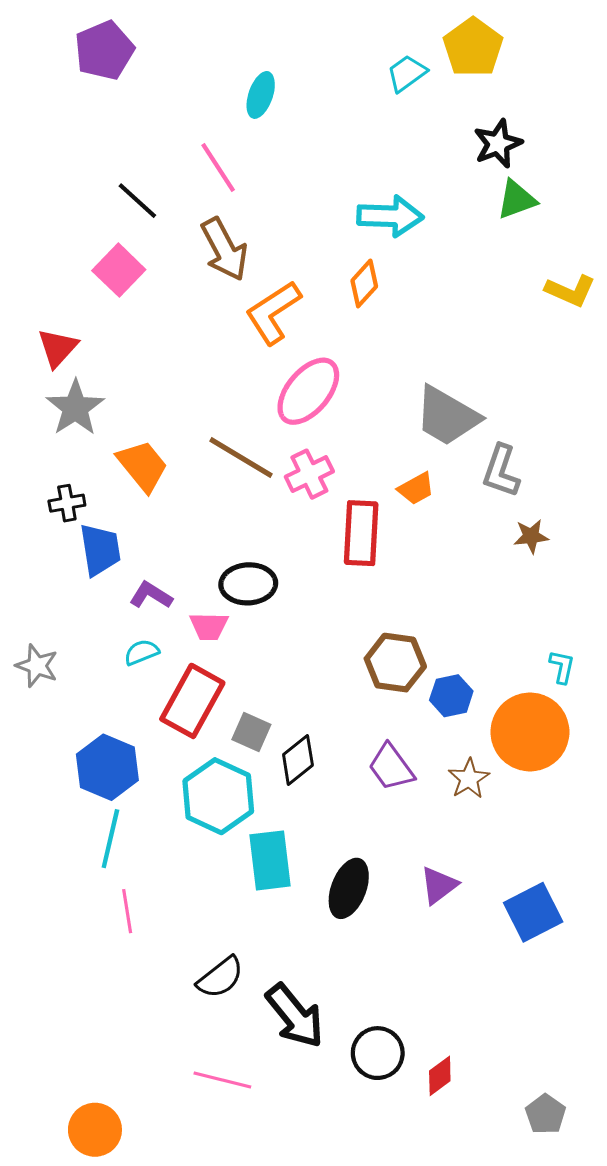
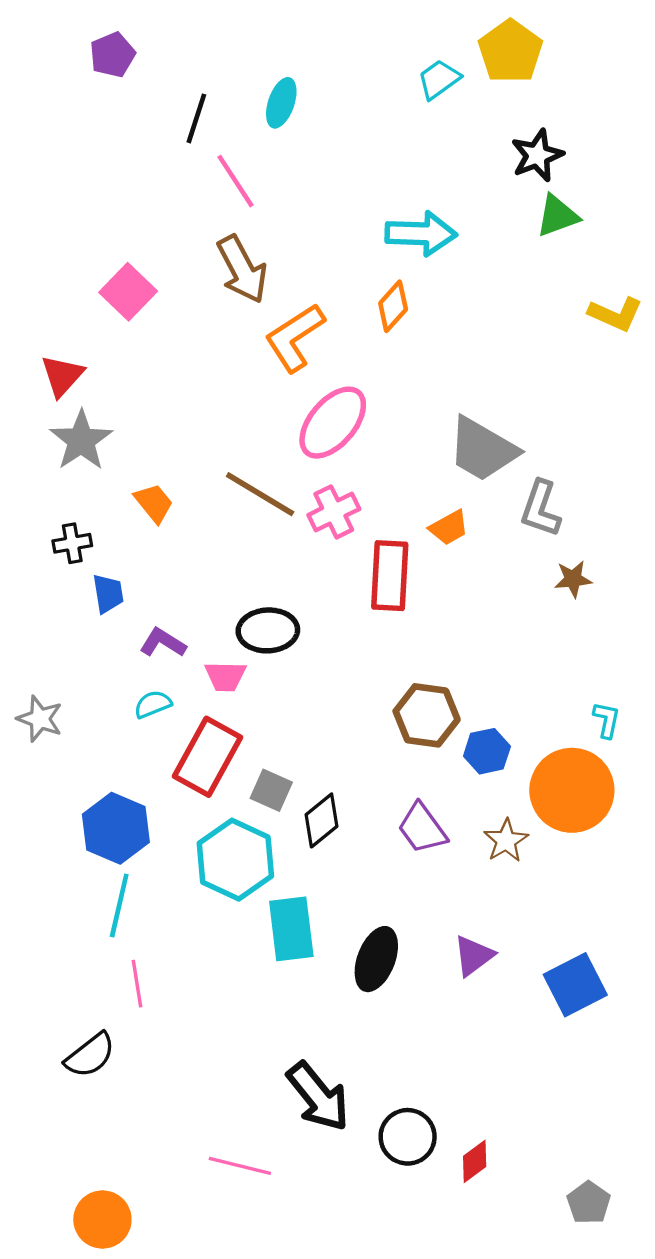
purple pentagon: (104, 50) -> (112, 55), size x0.7
black line: (137, 201) -> (196, 118), moved, turned 66
orange trapezoid: (143, 466) -> (154, 503), size x0.7
blue trapezoid: (100, 550) -> (108, 594), size x0.7
black semicircle: (220, 977) -> (90, 1055), moved

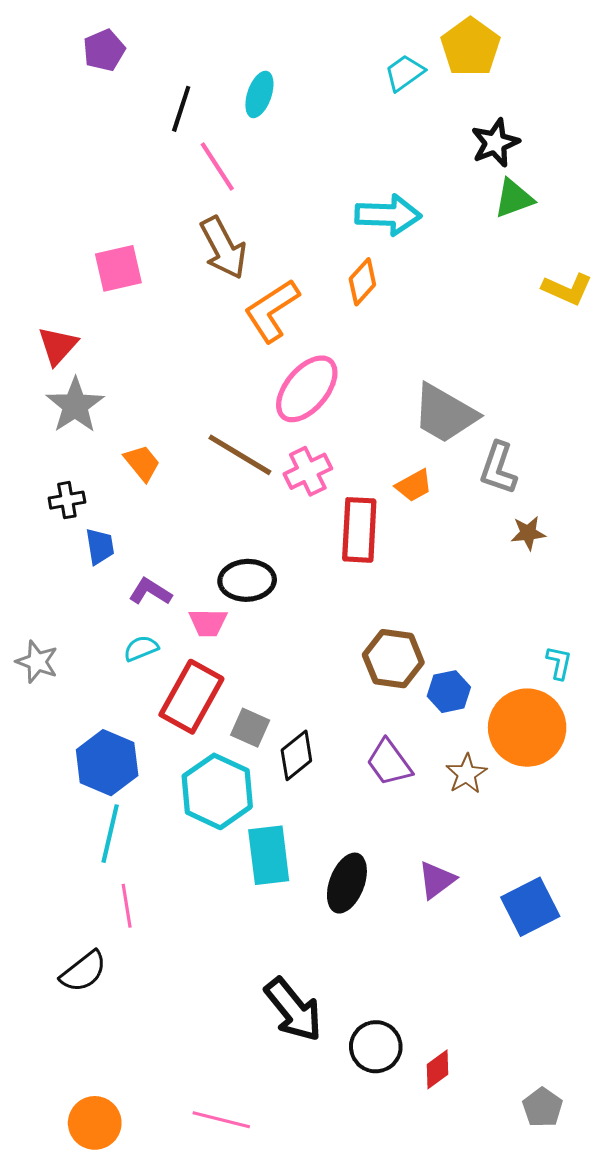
pink square: (128, 292) -> (118, 268), turned 33
pink line: (240, 1166) -> (221, 1120), moved

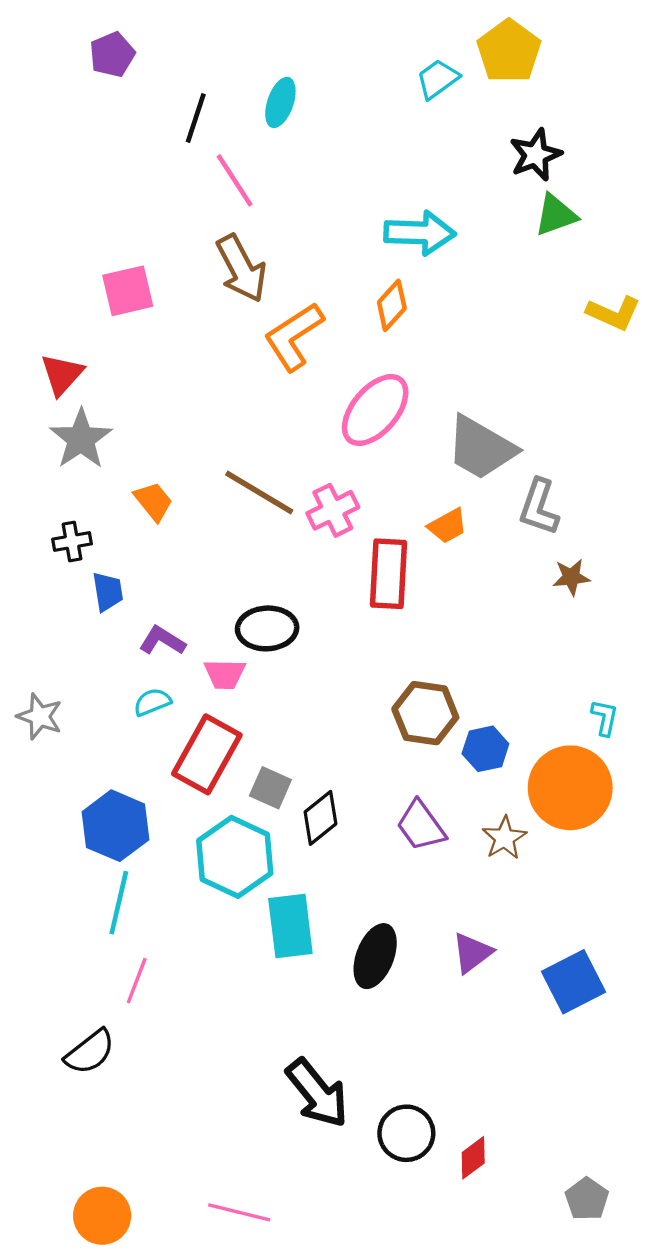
pink ellipse: (307, 389) -> (375, 410), moved
pink line: (127, 906) -> (137, 981), turned 30

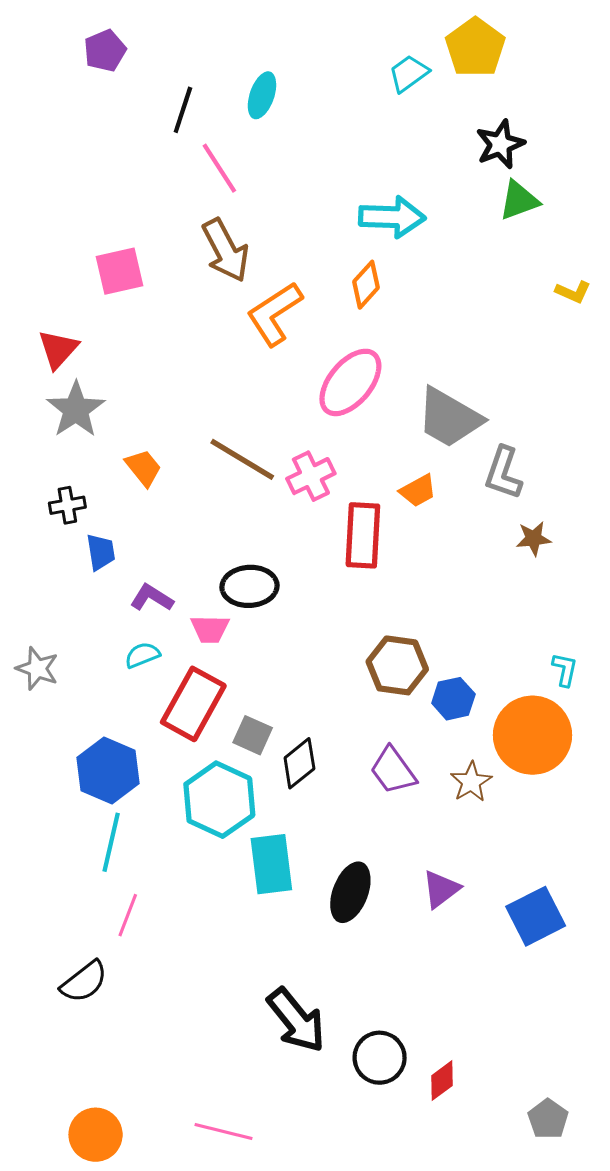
yellow L-shape: (614, 313) -> (573, 292), size x0.7

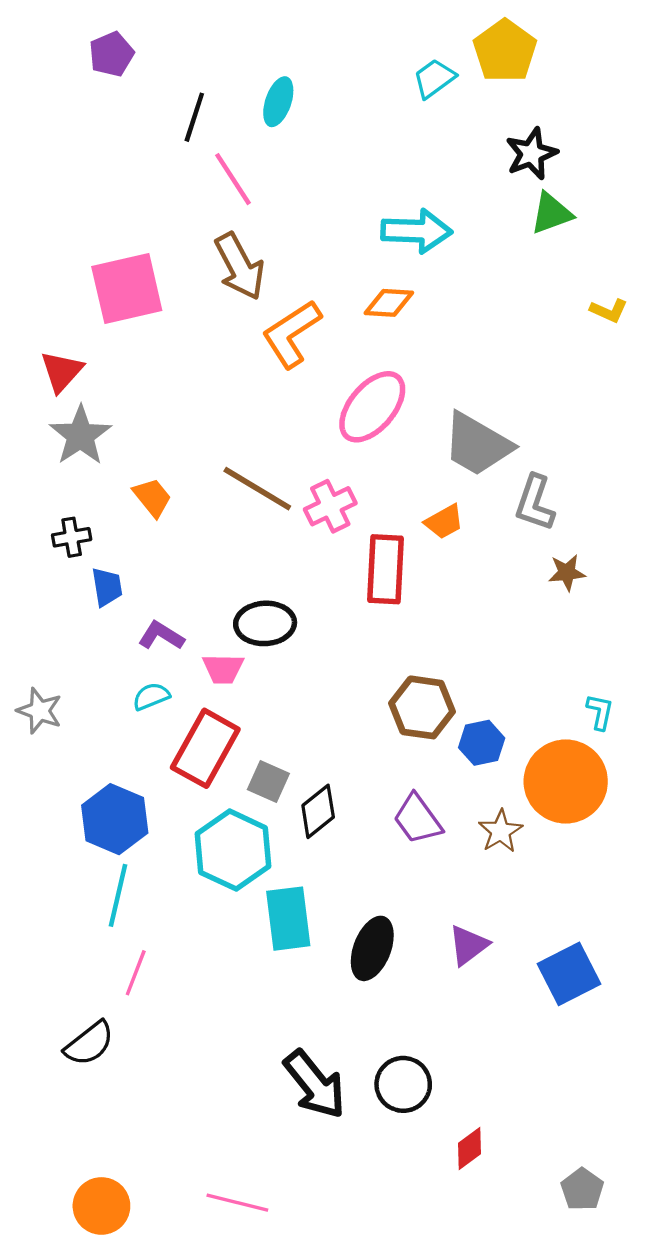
pink square: (119, 271) -> (127, 288), size x1.4
orange diamond: (366, 285) -> (389, 303), turned 51
black circle: (380, 1058) -> (403, 1084), moved

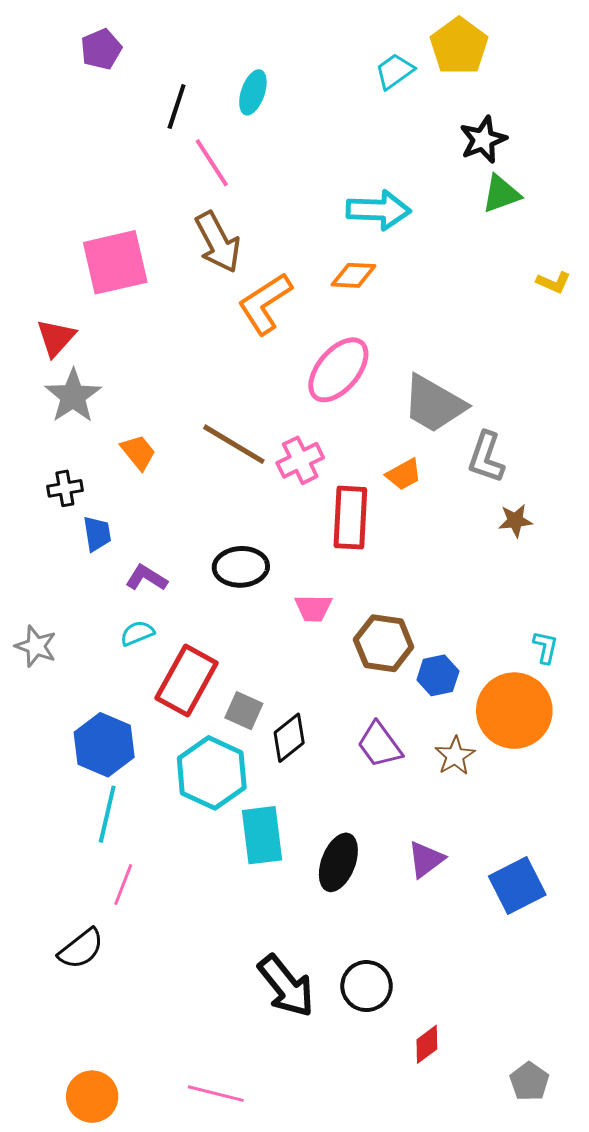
pink trapezoid: (223, 669) -> (313, 608), moved

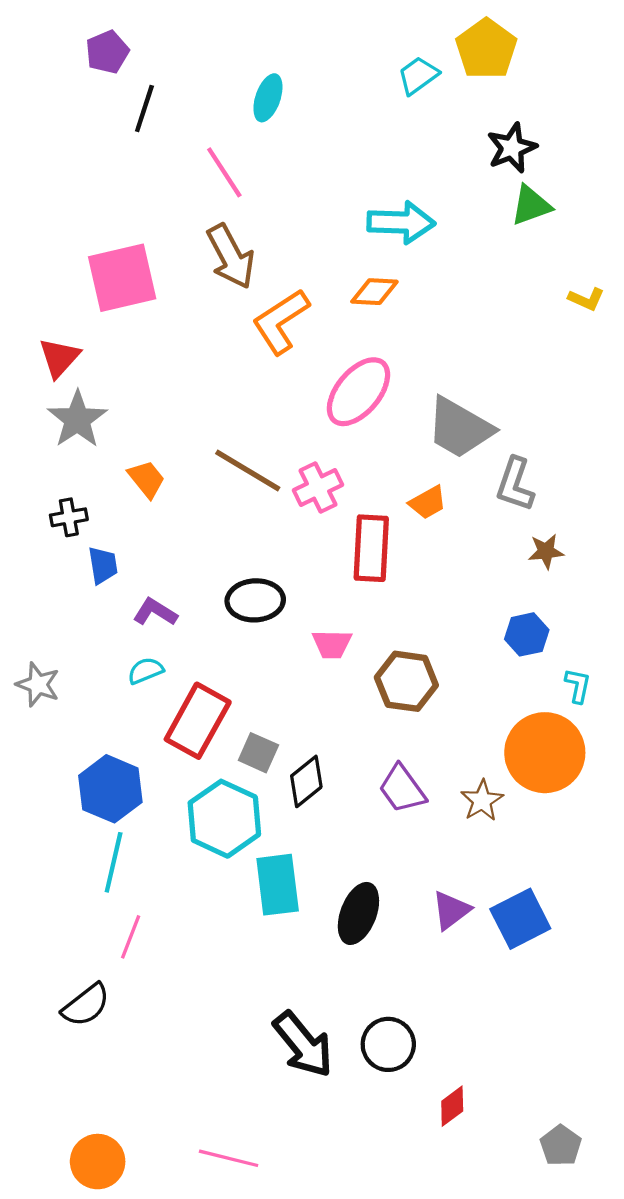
black line: (177, 106) -> (144, 108), moved
blue hexagon: (438, 675) -> (527, 634), moved
blue square: (517, 885) -> (520, 919), moved

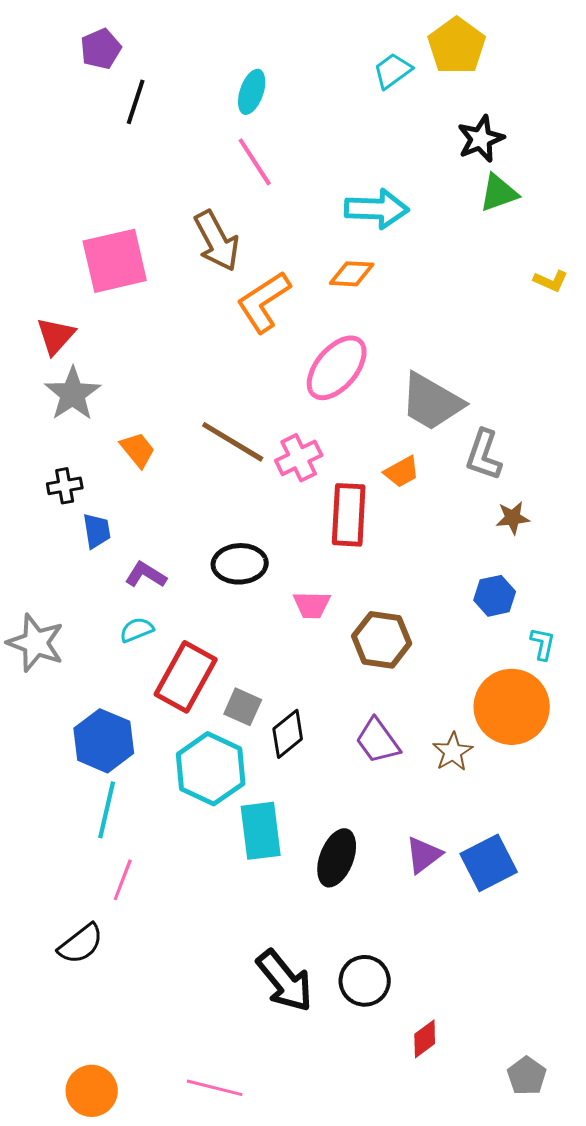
pink line: (224, 172) -> (255, 162), moved
gray star: (38, 685) -> (36, 643), size x1.4

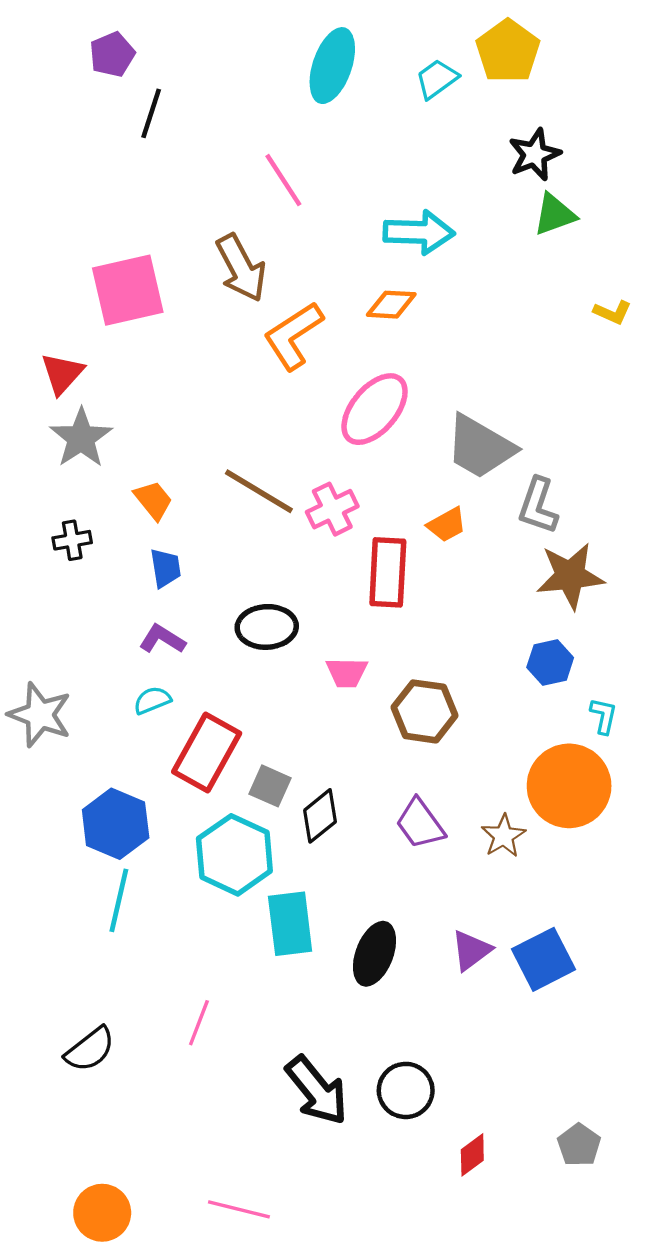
cyan ellipse: (252, 92) -> (332, 66), moved, size x1.5
brown star: (513, 518) -> (570, 576), size x1.8
blue trapezoid: (97, 531) -> (166, 568), moved
pink line: (123, 880) -> (199, 1023), moved
gray pentagon: (527, 1076) -> (579, 1145), moved

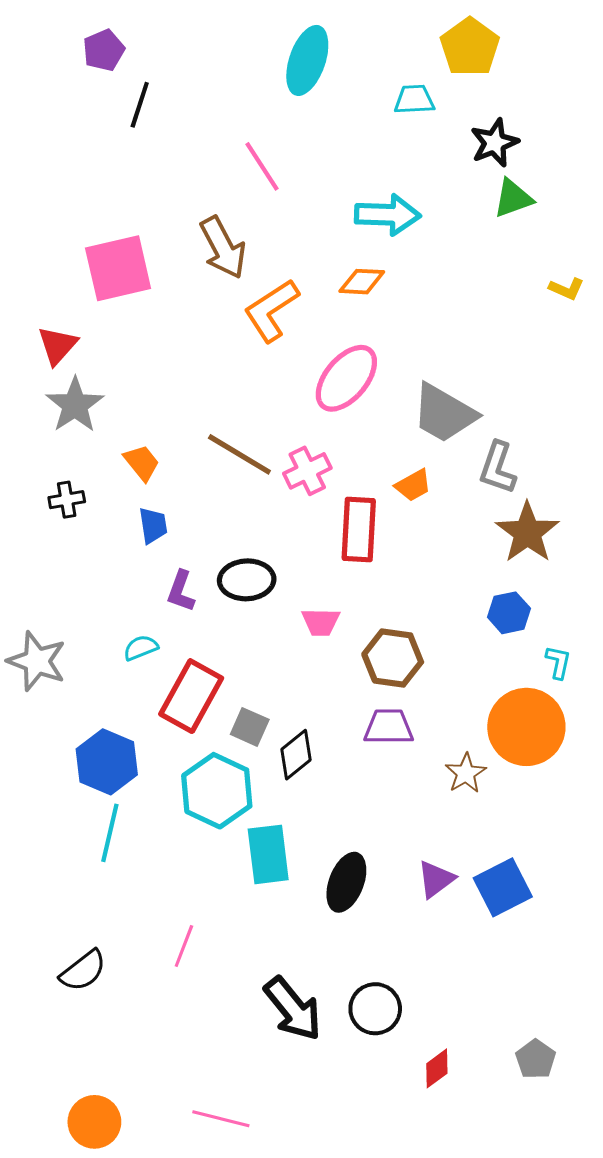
cyan trapezoid: (437, 79) -> (414, 100), moved, turned 33
brown star: (570, 576) -> (527, 533), turned -30
purple L-shape: (162, 639) -> (181, 591), moved, turned -102
purple trapezoid: (420, 824) -> (389, 727), moved, turned 126

